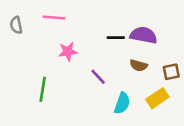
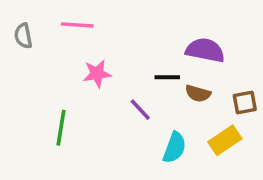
black line: (116, 38) -> (167, 77), moved

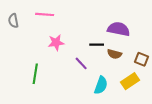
brown square: (245, 102) -> (141, 59), turned 32

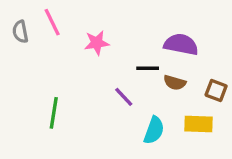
pink line: (45, 14) -> (52, 22), moved, turned 60
pink star: (56, 43) -> (97, 43), moved
yellow rectangle: (130, 81) -> (199, 124), turned 36

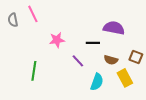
pink star: (97, 43) -> (57, 40), moved
brown semicircle: (175, 83) -> (111, 60), moved
yellow rectangle: (199, 124) -> (125, 78), turned 60

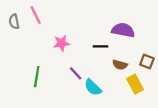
purple line: (78, 61) -> (76, 73), moved
cyan semicircle: (97, 82) -> (93, 87), moved, turned 114

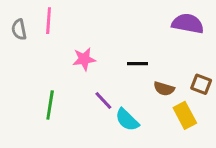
pink line: (36, 15) -> (49, 21), turned 30
purple semicircle: (123, 30) -> (188, 24), moved

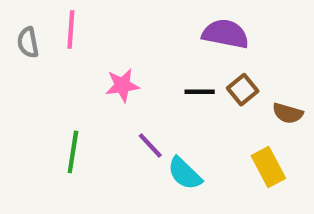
purple semicircle: (188, 24) -> (225, 34), moved
brown square: (201, 84) -> (243, 90), moved, turned 30
brown semicircle: (164, 89) -> (288, 113), moved

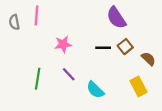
purple semicircle: (225, 34) -> (116, 18), turned -135
brown semicircle: (288, 113) -> (148, 59), turned -152
purple line: (150, 145) -> (69, 74), moved

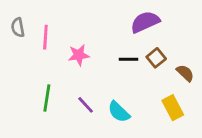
pink line: (37, 16) -> (45, 37), moved
purple semicircle: (116, 18) -> (145, 22), turned 100
purple line: (69, 74) -> (86, 105), moved

